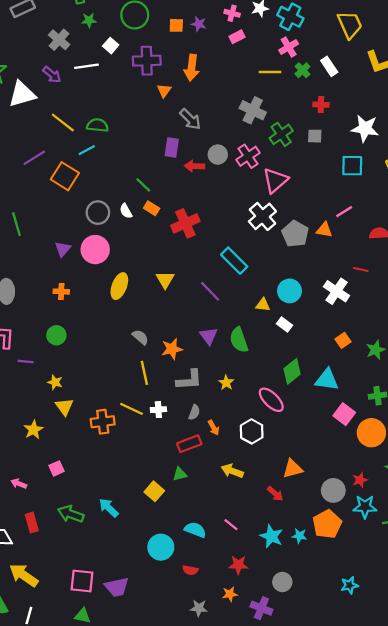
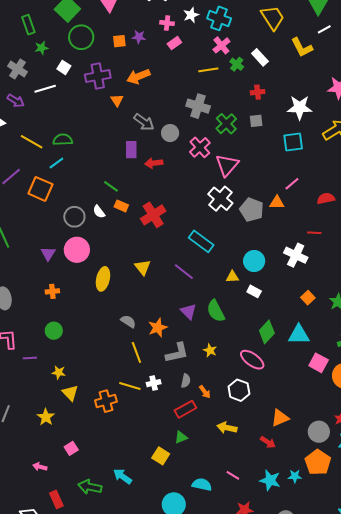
orange arrow: (192, 68) -> (138, 76), turned 70
gray circle: (218, 155) -> (170, 133), moved

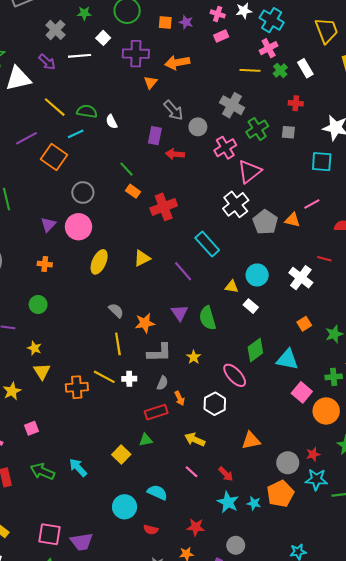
white semicircle: (99, 212) -> (112, 122), moved
yellow triangle: (143, 267) -> (142, 258), turned 30
red arrow: (268, 442) -> (226, 474), moved
pink line: (233, 475) -> (191, 472), moved

